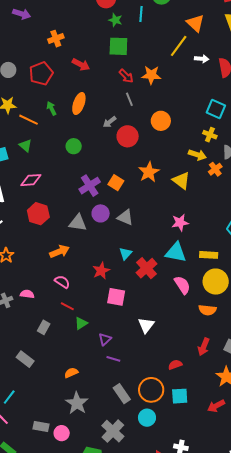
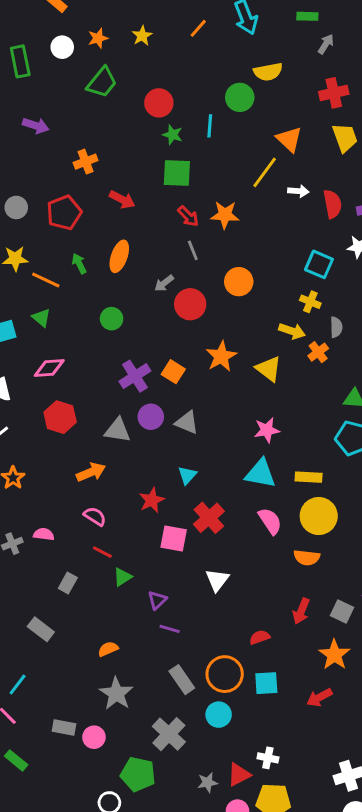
red cross: (146, 268) -> (209, 518), moved

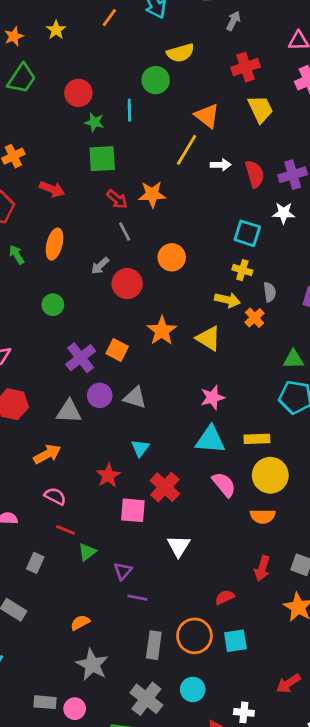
gray rectangle: (182, 680) -> (154, 645), turned 48
red arrow: (319, 697) -> (288, 683), moved
cyan circle: (219, 715) -> (193, 689), moved

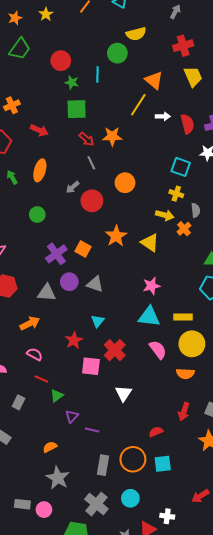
purple triangle: (123, 571) -> (72, 416), moved

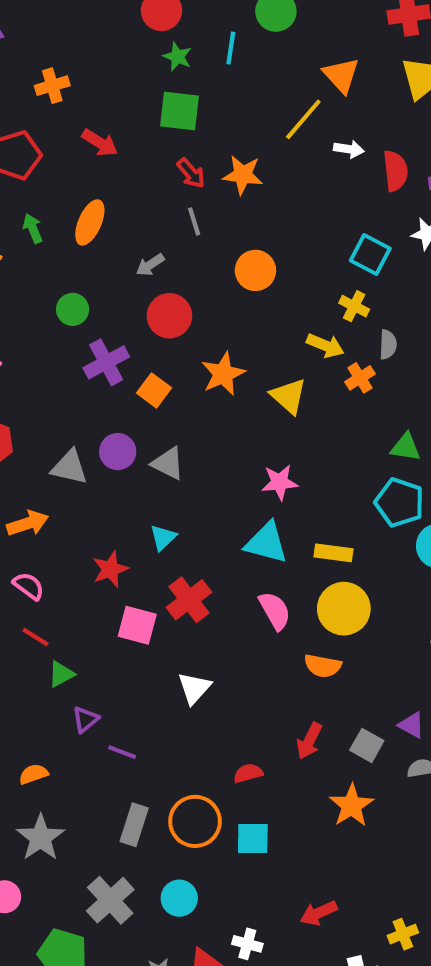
red circle: (92, 201) -> (169, 316), moved
purple cross: (56, 254) -> (106, 362), moved

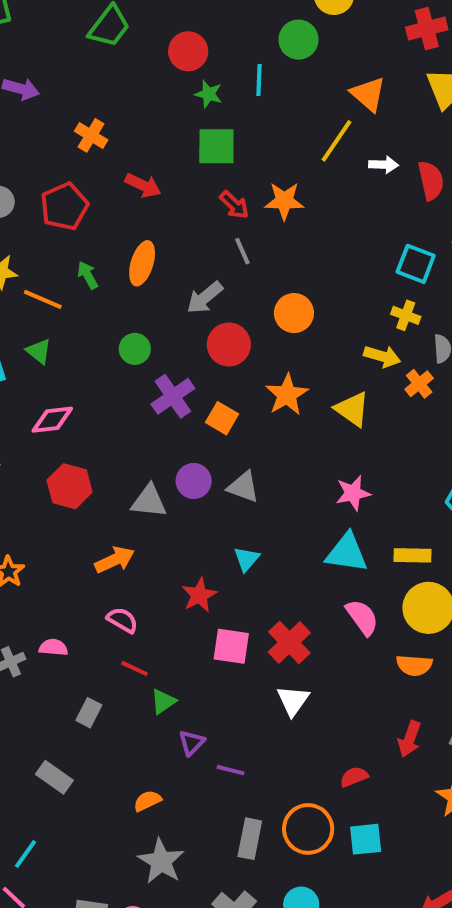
orange cross: (52, 86) -> (91, 135), turned -36
gray arrow: (150, 265) -> (205, 298), size x1.4
orange circle: (255, 270) -> (294, 313), moved
red cross: (189, 600) -> (289, 642), moved

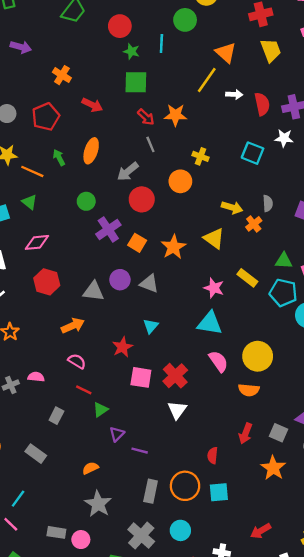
yellow cross: (406, 315) -> (201, 156), moved
orange star: (287, 395) -> (174, 247), moved
pink star: (353, 493) -> (214, 288), turned 30
yellow rectangle: (412, 555) -> (247, 278), moved, turned 36
red semicircle: (354, 777) -> (213, 455), turned -63

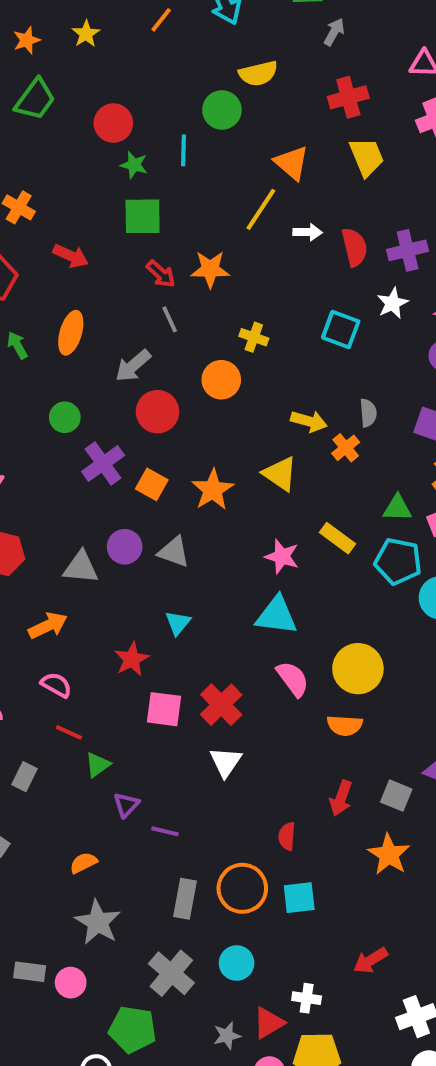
white star: (284, 138) -> (393, 303), turned -30

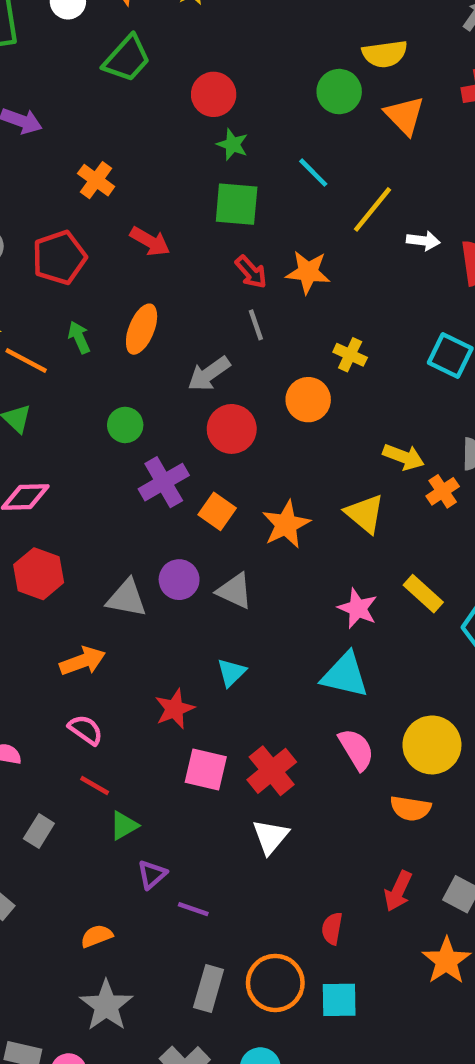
cyan line: (184, 150) -> (313, 173), moved, turned -52
orange triangle: (292, 163) -> (405, 116), moved

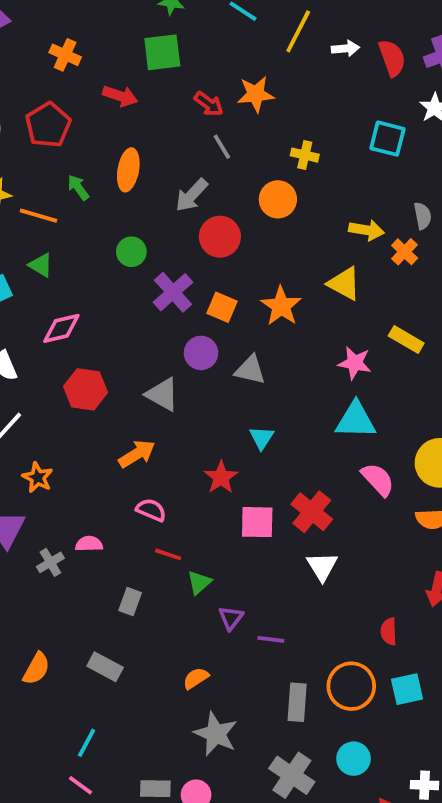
green square: (237, 204) -> (162, 52), moved
purple circle: (179, 580) -> (201, 353), moved
gray triangle: (127, 598) -> (162, 394), turned 30

